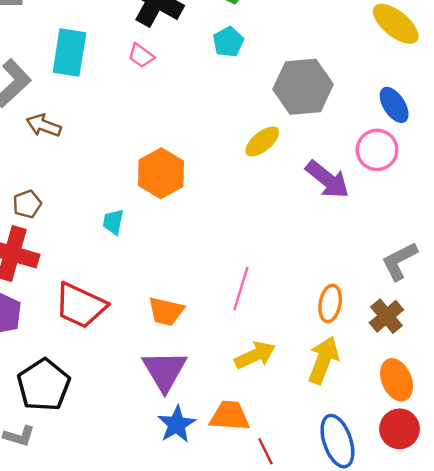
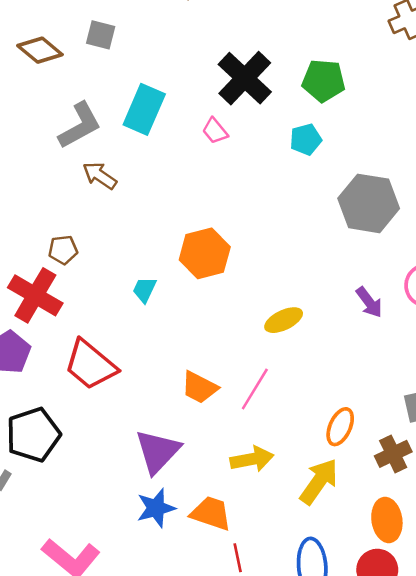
yellow ellipse: (262, 142) -> (284, 320), moved
purple arrow: (327, 179) -> (369, 302), size x0.7
orange trapezoid: (166, 311) -> (199, 387), moved

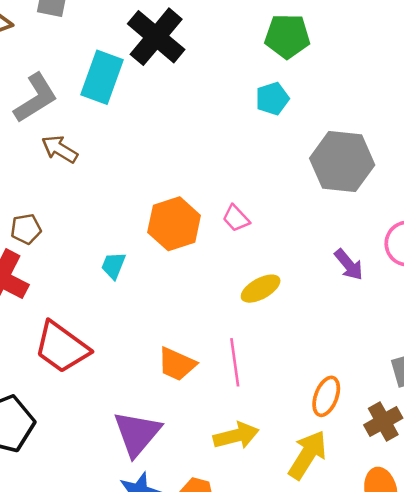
black cross: (245, 78) -> (156, 37), moved
pink trapezoid: (215, 131) -> (236, 218), moved
pink line: (255, 389) -> (235, 362), turned -36

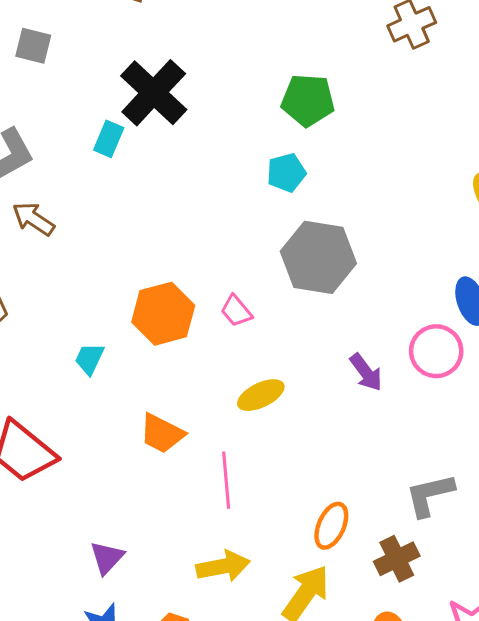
cyan rectangle: (102, 77) -> (109, 139), moved, size x0.6
gray hexagon: (342, 162) -> (318, 257), moved
orange trapezoid: (177, 364) -> (162, 433), moved
purple triangle: (137, 433) -> (107, 558), size x0.6

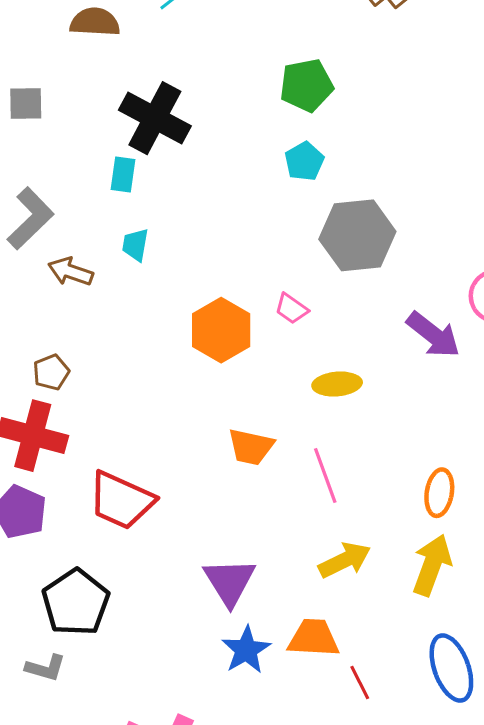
cyan trapezoid: (89, 359) -> (135, 245), moved
purple arrow: (366, 372) -> (433, 335), size x1.4
yellow ellipse: (261, 395) -> (337, 384), turned 36
purple triangle: (107, 558) -> (230, 582), size x1.5

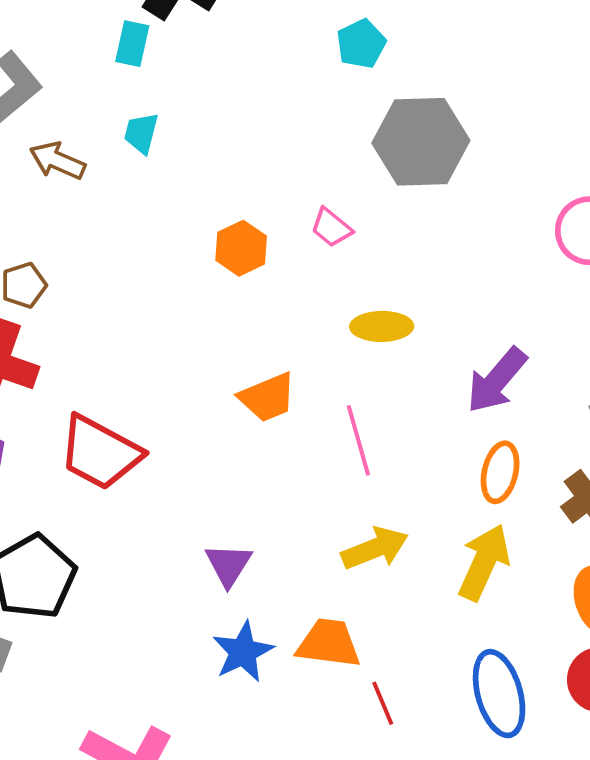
orange hexagon: (221, 330) -> (241, 248), size x0.7
purple arrow: (433, 335) -> (497, 380), moved, turned 88
orange trapezoid: (251, 447) -> (268, 397), turned -39
purple triangle: (230, 582) -> (229, 565), size x0.7

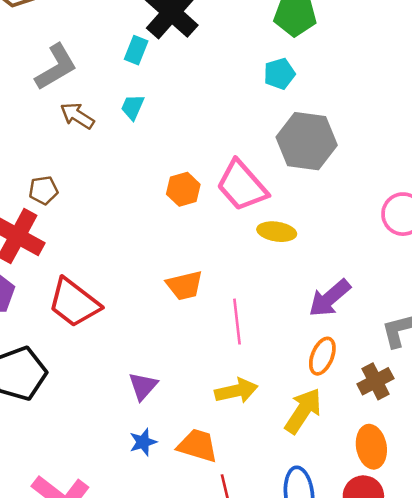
pink trapezoid: (331, 228) -> (242, 186), size x2.0
yellow ellipse: (382, 326) -> (277, 232), moved
blue star: (243, 652) -> (143, 442), size x0.7

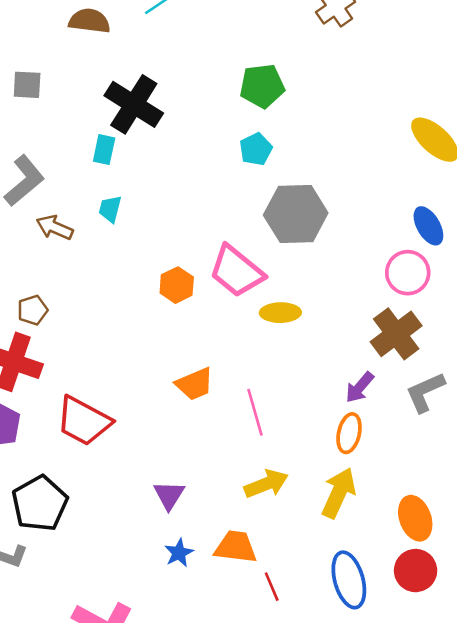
purple arrow: (330, 298) -> (360, 387), moved, size x0.7
brown cross: (375, 381) -> (396, 334), moved, size x1.4

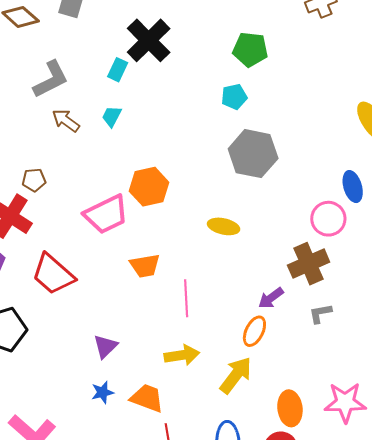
pink trapezoid: (237, 271) -> (106, 214), moved, turned -78
orange hexagon: (177, 285) -> (149, 187), size x1.4
gray L-shape: (425, 392) -> (320, 313), size x0.7

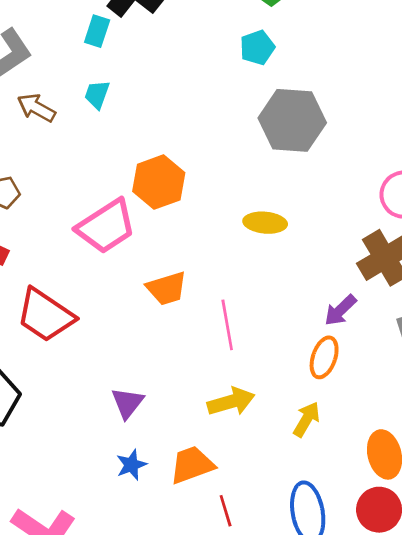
yellow arrow: (236, 375) -> (306, 419), size x0.7
orange trapezoid: (147, 398) -> (192, 465), turned -33

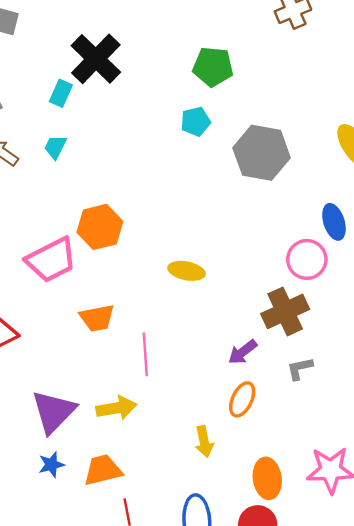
gray hexagon: (292, 120) -> (262, 153), moved
orange ellipse: (324, 357) -> (242, 399), moved
yellow arrow: (231, 402) -> (116, 408), moved
purple triangle: (127, 403) -> (54, 412), size x1.6
yellow arrow: (306, 419) -> (204, 442), turned 132

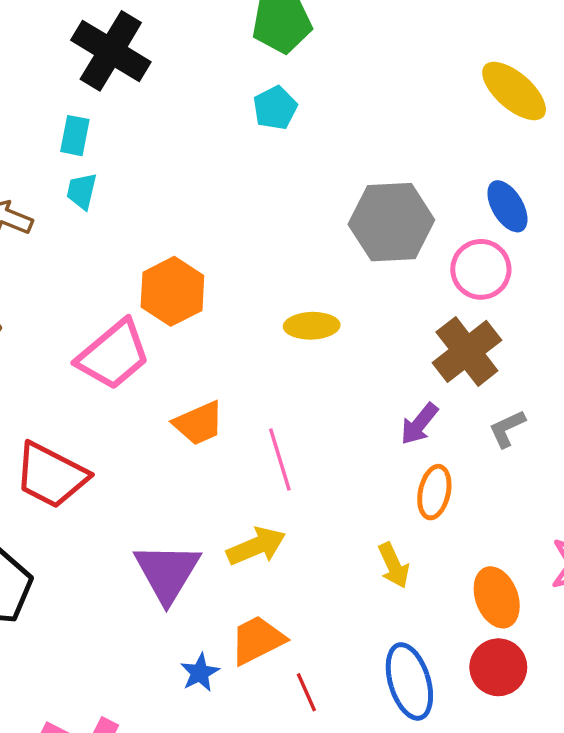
cyan rectangle: (61, 93) -> (75, 136), moved
gray hexagon: (262, 153) -> (391, 222), moved
blue star: (51, 465) -> (200, 673), moved

